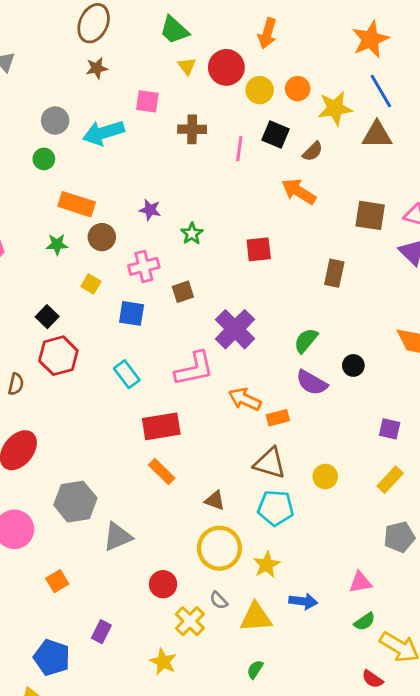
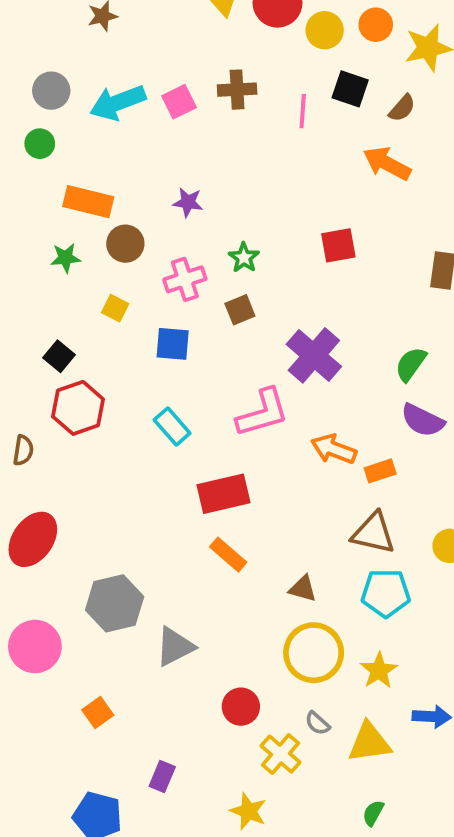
pink square: (147, 101) -> (179, 102), moved, turned -30
green star: (192, 234) -> (244, 258), moved

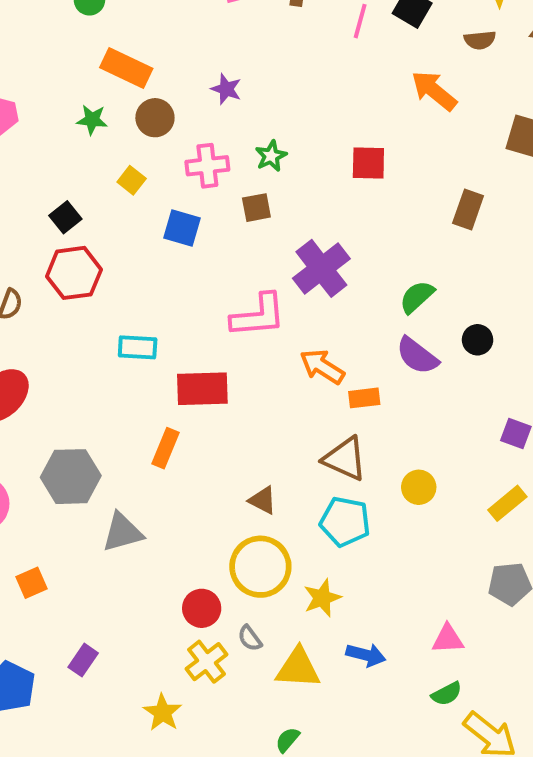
brown semicircle: (402, 108) -> (480, 40), moved, turned 32
cyan rectangle: (172, 426) -> (138, 347), moved, turned -57
orange rectangle: (228, 555) -> (166, 448), moved, turned 60
red circle: (241, 707) -> (202, 608), moved

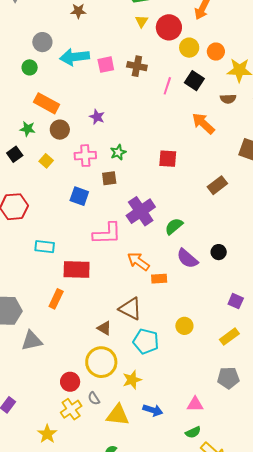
brown rectangle: (468, 209) -> (217, 185), turned 30
black square: (65, 217) -> (15, 154), moved
blue square: (182, 228) -> (79, 196), moved
green semicircle: (417, 297) -> (174, 226), moved
brown triangle: (345, 459) -> (130, 309), moved

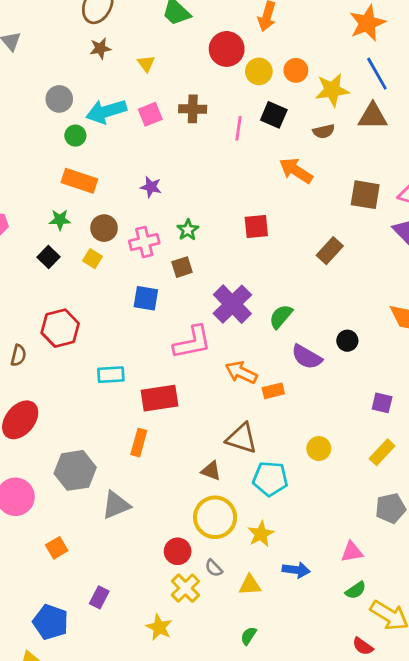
yellow triangle: (141, 21) -> (146, 64), moved
green circle: (30, 67) -> (75, 136), moved
brown circle: (60, 130) -> (104, 228), moved
yellow triangle: (118, 415) -> (250, 585), size x0.7

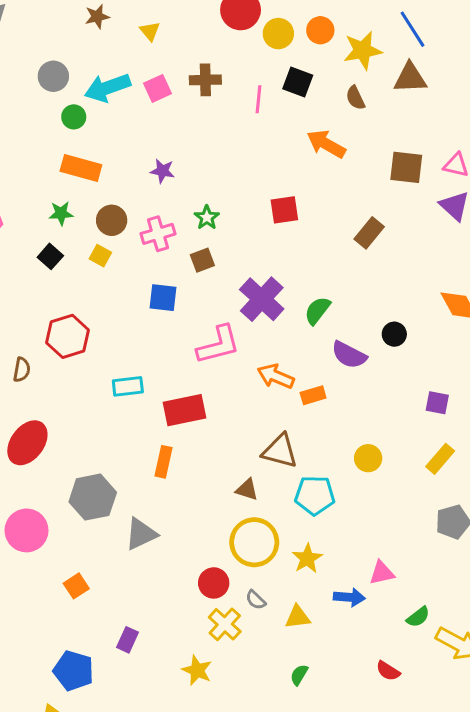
brown semicircle: (324, 131) -> (355, 98), turned 80
pink triangle: (352, 552) -> (382, 573), moved
red semicircle: (363, 646) -> (388, 671), moved

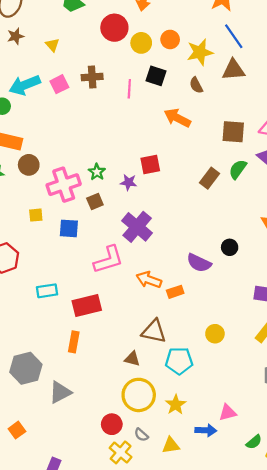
purple star: (162, 171) -> (129, 182), moved
brown circle: (112, 220) -> (29, 165), moved
pink cross: (158, 234) -> (64, 185), size x1.4
yellow square: (100, 256) -> (36, 215), moved, turned -32
green semicircle: (317, 310) -> (238, 169), moved

